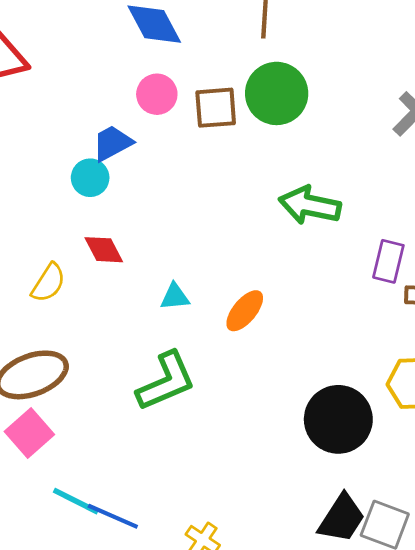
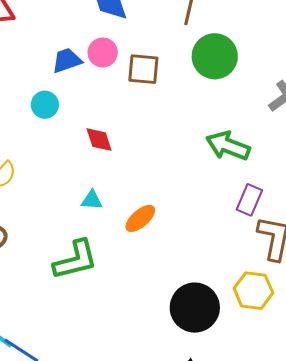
green circle: (277, 93) -> (215, 56), moved
blue trapezoid: (112, 143) -> (67, 60), moved
green arrow: (310, 205) -> (228, 146), moved
red diamond: (104, 250) -> (99, 140), moved

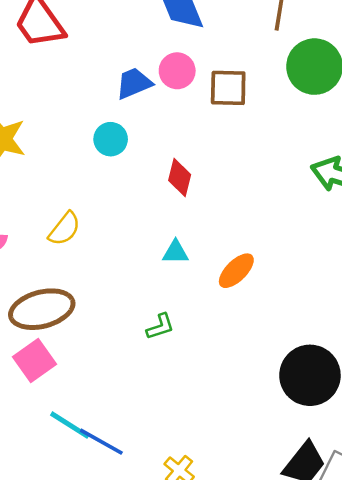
red diamond: (99, 140) -> (180, 177), turned 36
green L-shape: (75, 260) -> (160, 327), size x0.5

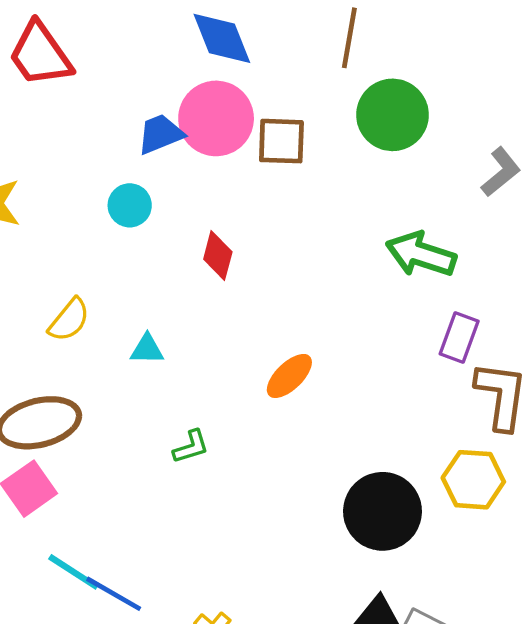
pink circle: (177, 71) -> (216, 118), size x1.6
cyan triangle: (175, 252) -> (147, 349), moved

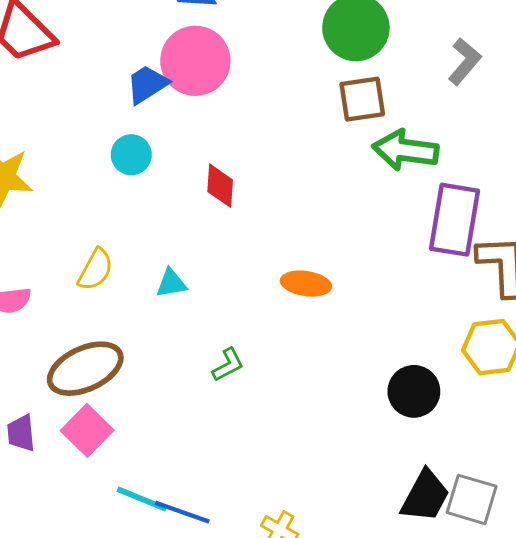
brown square: (281, 141) -> (362, 99), moved
purple rectangle: (459, 338) -> (454, 220), size x1.6
orange ellipse: (289, 376) -> (306, 284), turned 63
black circle: (382, 511) -> (414, 391), size x0.7

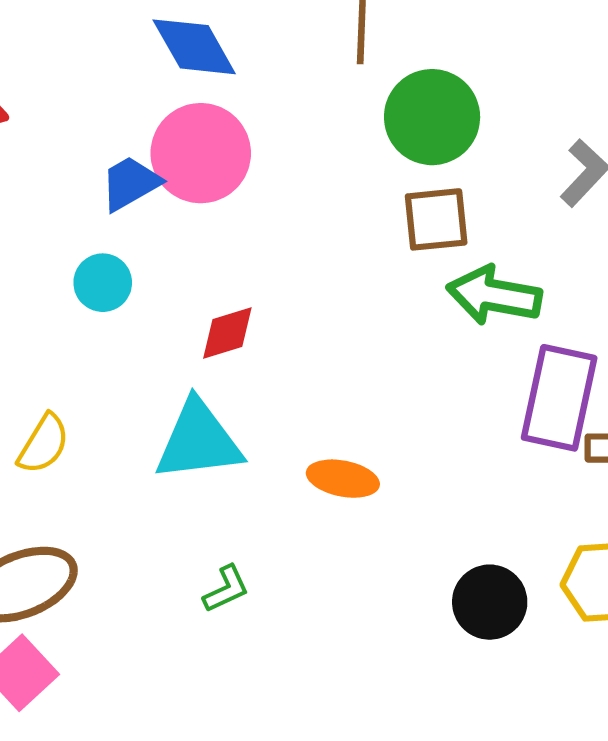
red diamond: (220, 186) -> (227, 333), turned 66
cyan triangle: (171, 283) -> (198, 441), moved, size x2.0
black circle: (414, 391) -> (490, 602), moved

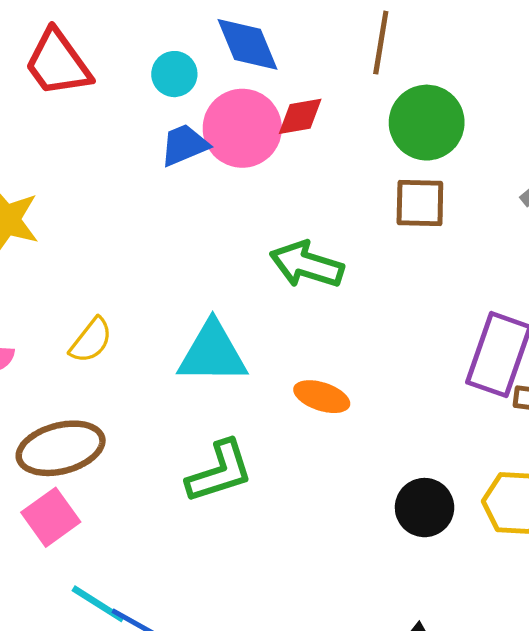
cyan circle: (103, 283) -> (174, 74), moved
green arrow: (494, 295) -> (307, 265), moved
red diamond: (227, 333) -> (300, 116), moved
green L-shape: (226, 589) -> (220, 472), size x1.8

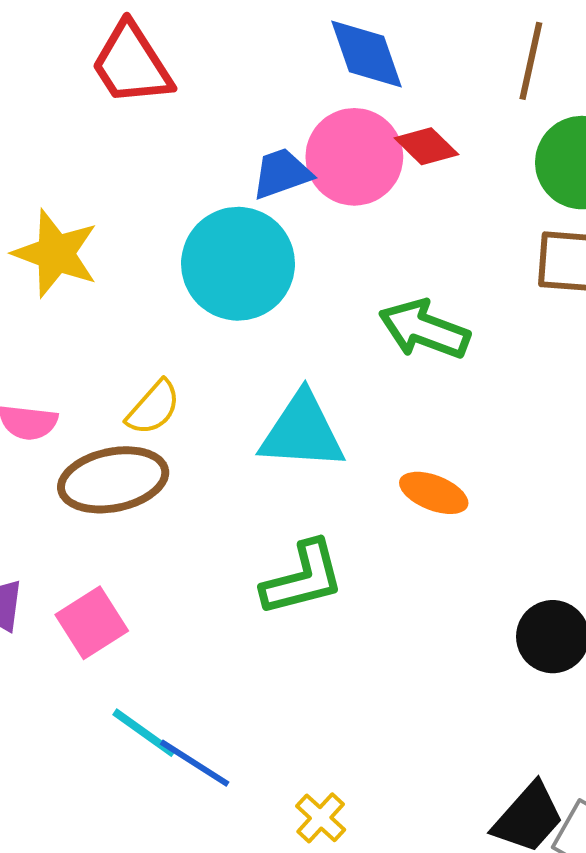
cyan circle: (174, 74) -> (238, 264), moved, size x2.0
red diamond: (300, 116) -> (426, 146), turned 51
brown ellipse: (61, 448) -> (113, 480), moved

